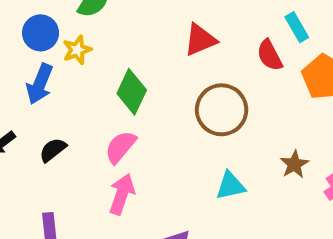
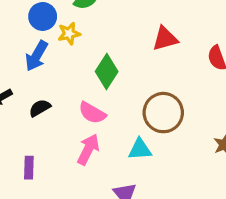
brown circle: (222, 110) -> (163, 113), moved
pink semicircle: (120, 147) -> (92, 113), turned -108
cyan triangle: (230, 186) -> (140, 149), moved

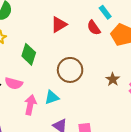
pink semicircle: (92, 113) -> (14, 83), moved
cyan triangle: (140, 149) -> (52, 97), moved

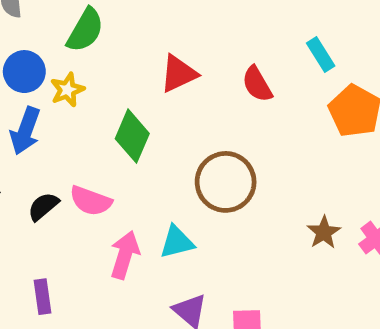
red triangle: (59, 25) -> (179, 74), moved
red semicircle: (94, 28) -> (257, 84), moved
brown star: (113, 79) -> (324, 232), moved

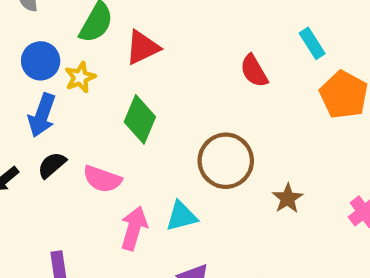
red triangle: (179, 74) -> (143, 48), moved
black semicircle: (43, 206) -> (52, 165), moved
brown star: (324, 232) -> (288, 198), moved

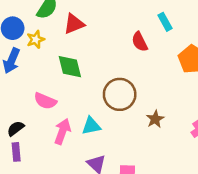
cyan rectangle: (312, 43) -> (165, 22), moved
green diamond: (140, 119) -> (70, 67), turned -40
black semicircle: (52, 165) -> (16, 128), moved

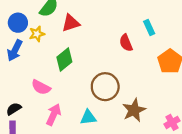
green diamond: (70, 67) -> (64, 59), turned 60
brown star: (155, 119) -> (134, 110), size x1.5
cyan triangle: (91, 126) -> (88, 117), moved

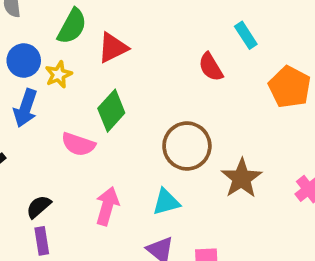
pink semicircle: (41, 87) -> (78, 144), moved

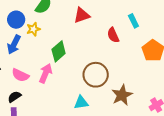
red triangle: (113, 48) -> (82, 15), moved
pink semicircle: (78, 144) -> (20, 75), moved
pink arrow: (107, 206) -> (46, 73), moved

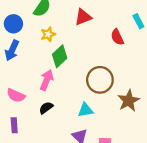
yellow star: (33, 29) -> (48, 34), moved
pink semicircle: (20, 75) -> (16, 95), moved
black semicircle: (14, 97) -> (46, 108), moved

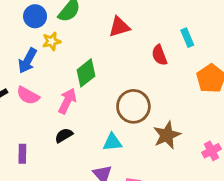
blue circle: (13, 24) -> (35, 16), moved
yellow star: (48, 34) -> (52, 41), moved
pink semicircle: (16, 95) -> (28, 96), moved

